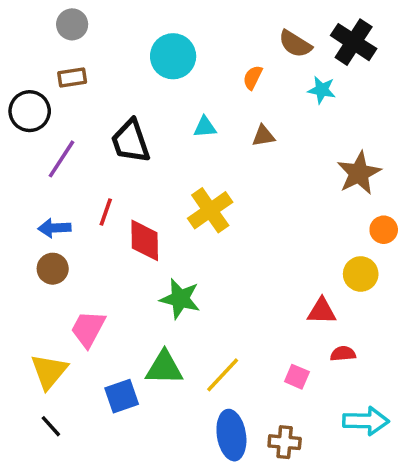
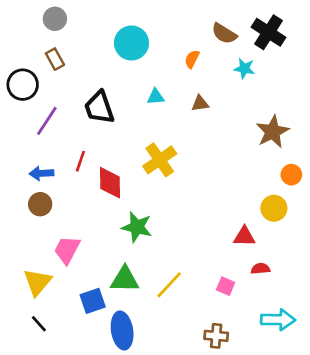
brown rectangle: (72, 77) -> (55, 59), turned 70
blue ellipse: (231, 435) -> (122, 330), moved

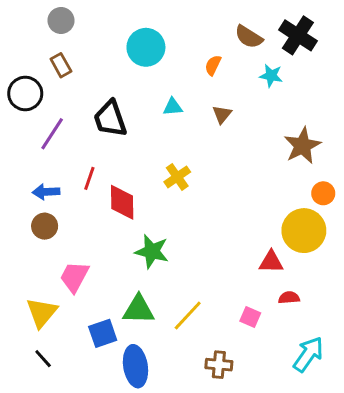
brown triangle: (200, 103) -> (222, 114), turned -42
yellow cross: (160, 160) -> (177, 177), size x0.7
yellow circle: (274, 208) -> (304, 231), size x1.5
cyan arrow: (278, 320) -> (308, 354), turned -56
brown cross: (216, 336) -> (219, 365), moved

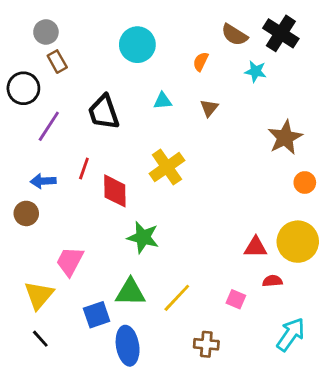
gray circle: (61, 20) -> (46, 32), moved
yellow cross: (177, 177) -> (167, 167), size x1.4
brown circle: (45, 226) -> (26, 213), moved
yellow circle: (304, 231) -> (298, 242), moved

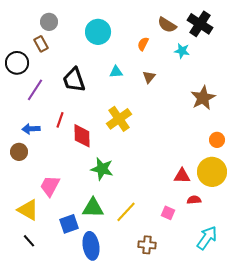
gray circle: (46, 32) -> (49, 22), moved
orange circle: (305, 183) -> (217, 140), moved
yellow triangle: (39, 295) -> (28, 210), turned -40

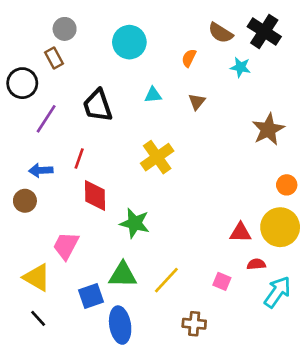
red diamond: (82, 136) -> (95, 195), moved
cyan arrow: (207, 238) -> (277, 292), moved

